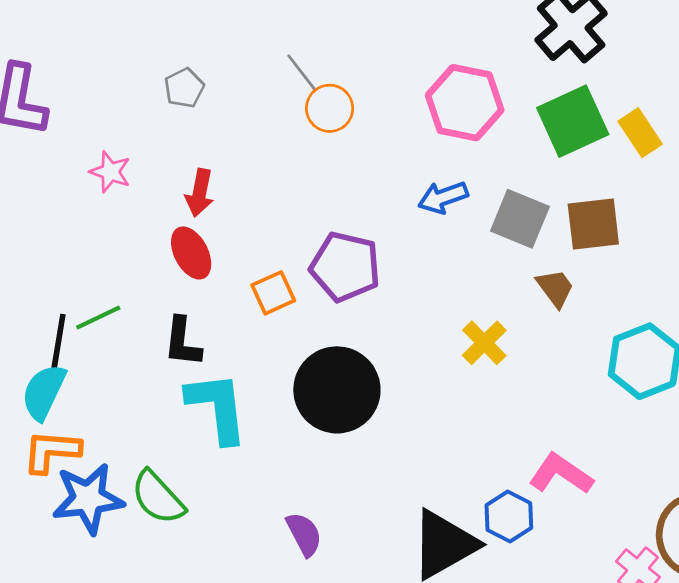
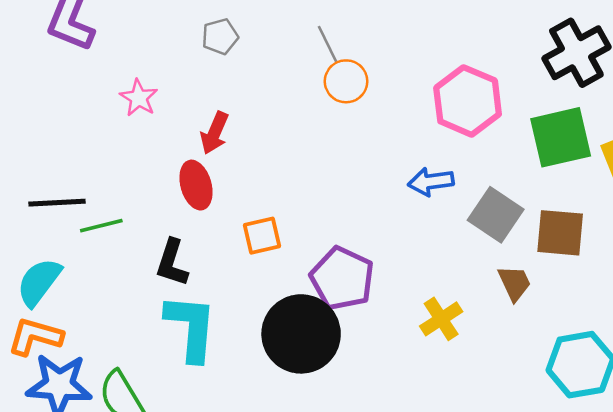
purple pentagon: (345, 267) -> (342, 278), moved
black line: (58, 345) -> (57, 203), moved, turned 66

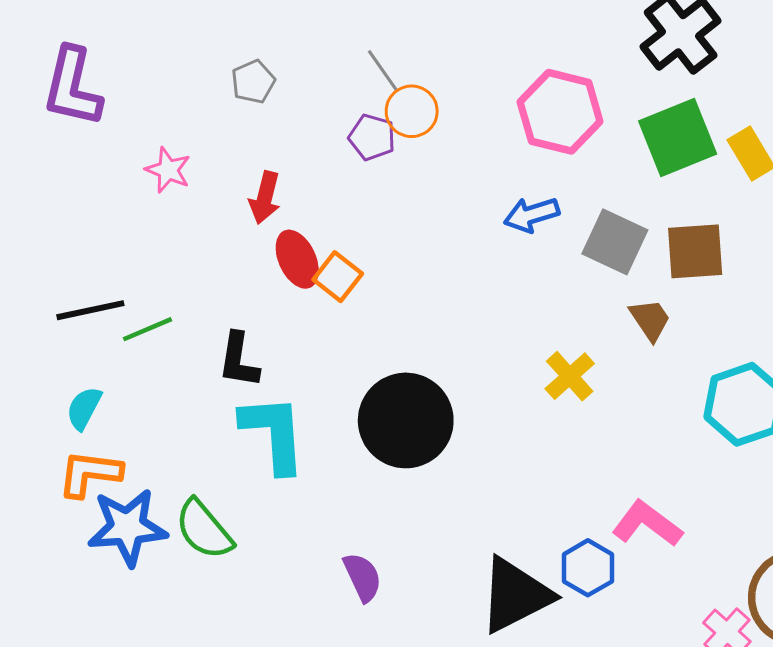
red ellipse: (196, 185) -> (297, 259), moved
orange square: (262, 236) -> (338, 277), moved, turned -30
purple pentagon: (342, 278) -> (372, 137), moved, size x0.6
cyan semicircle: (39, 282) -> (84, 408), size x0.7

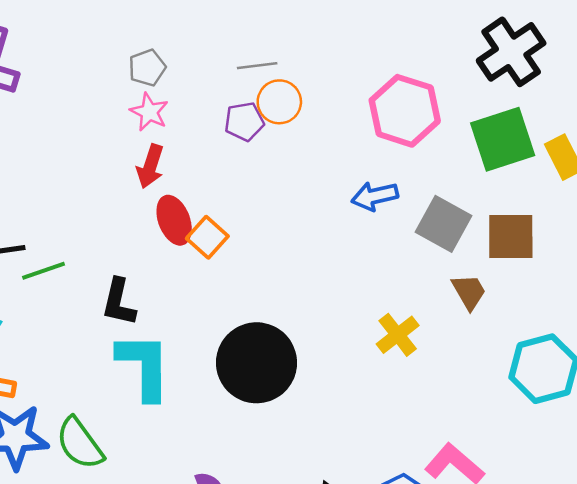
gray line: (383, 70) -> (257, 66), turned -66
purple pentagon: (372, 137) -> (244, 121), turned -30
pink star: (168, 170) -> (149, 112), moved

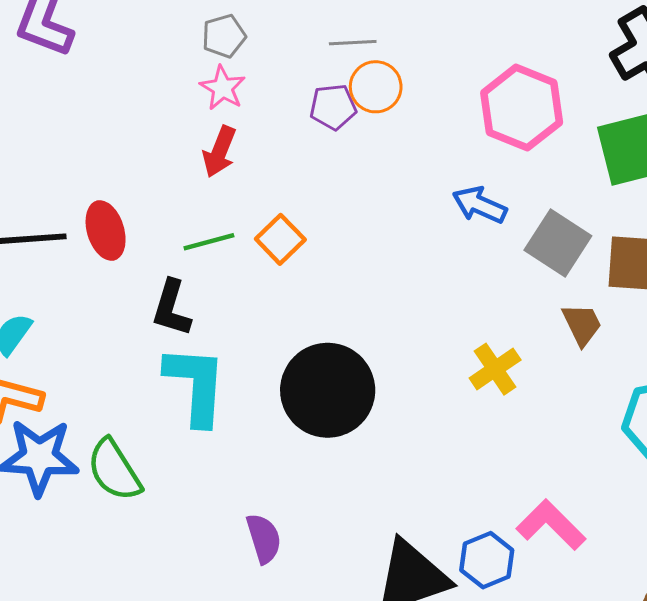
blue arrow: (375, 196) -> (480, 205), turned 33
red ellipse: (174, 220) -> (106, 230), moved
green line: (44, 271) -> (209, 242), moved

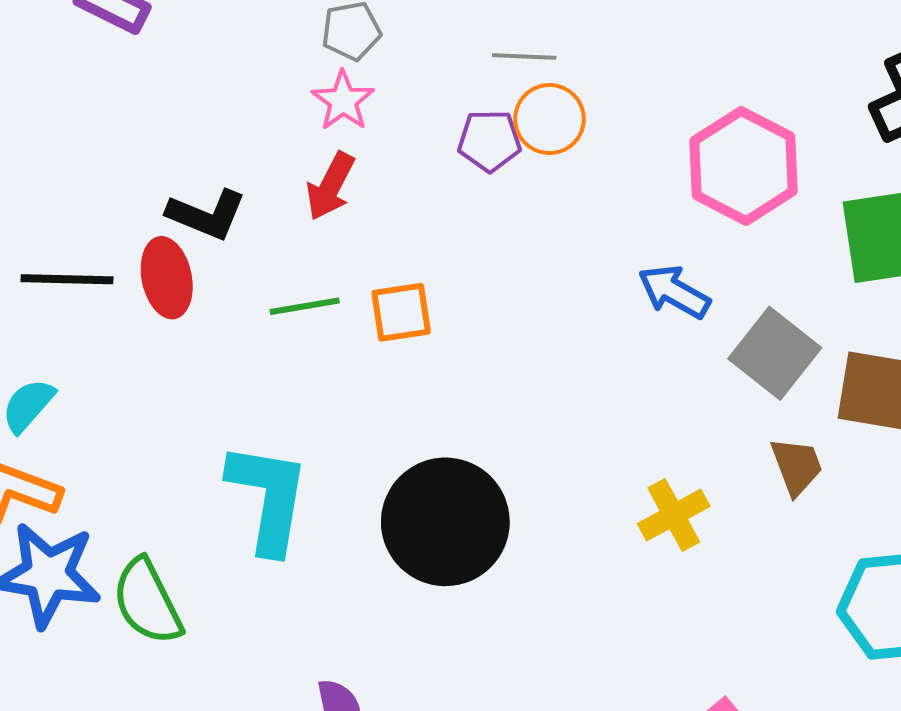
orange square: (280, 239) -> (401, 312), turned 30
black L-shape: (171, 308) -> (206, 215), moved, turned -90

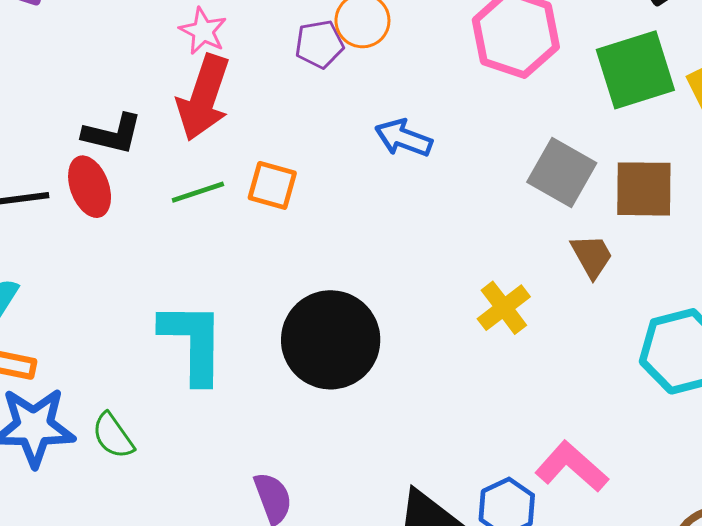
red arrow: (330, 186) -> (204, 98), size x1.6
blue arrow: (674, 292) -> (404, 138), moved
orange square: (401, 312) -> (272, 185), turned 33
green semicircle: (147, 602) -> (113, 436), size x0.7

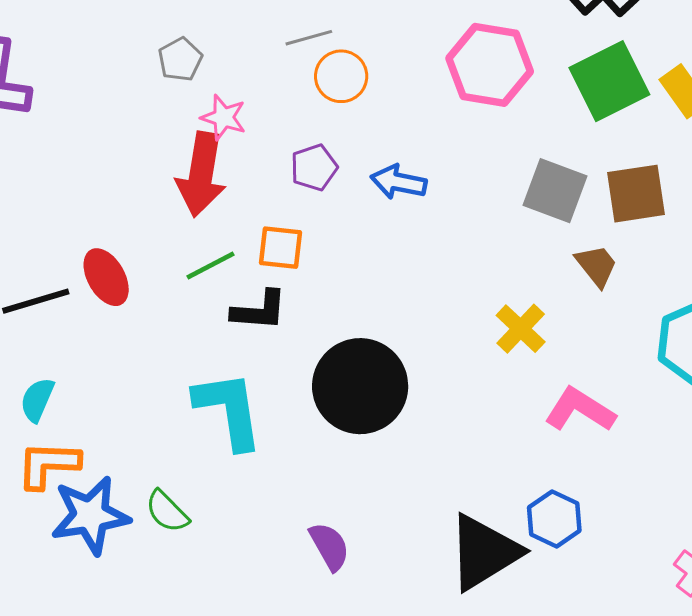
pink star: (203, 31) -> (223, 117), moved
purple pentagon: (319, 44) -> (314, 167), moved
black L-shape: (112, 134) -> (259, 310), moved
pink L-shape: (572, 467) -> (580, 410), moved

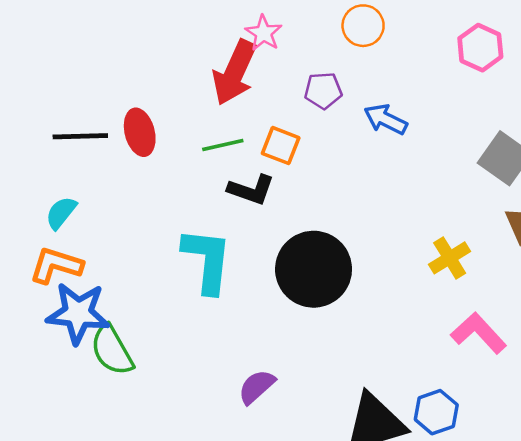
pink hexagon: (490, 65) -> (480, 48), size x0.7
green semicircle: (167, 511) -> (112, 350), moved, size x1.4
purple semicircle: (329, 546) -> (257, 387), turned -117

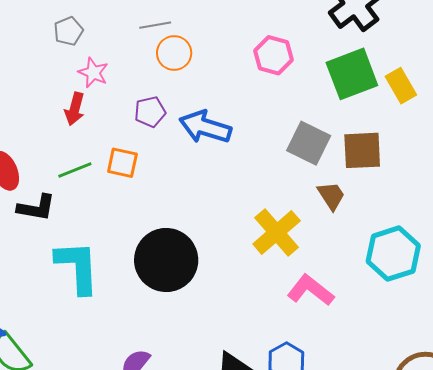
red arrow: (235, 73) -> (75, 109), size x0.6
blue arrow: (386, 119) -> (205, 127), size x1.4
black L-shape: (251, 190) -> (36, 208), moved
yellow cross: (450, 258) -> (277, 232), size x1.4

